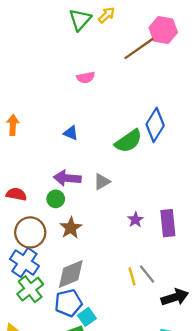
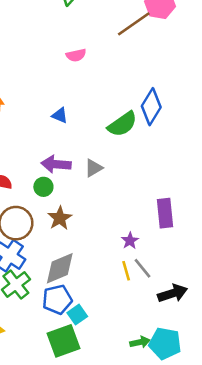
purple star: (135, 220) -> (130, 241), moved

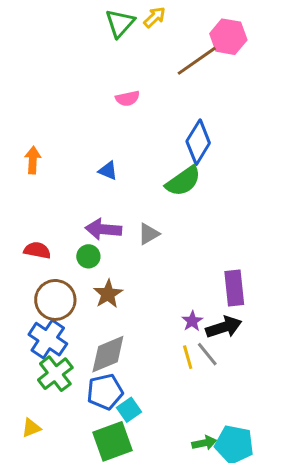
blue diamond: (151, 107) -> (198, 142), moved
black arrow: (173, 293) -> (224, 327), moved

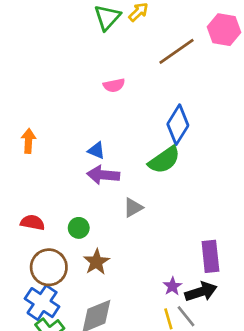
pink hexagon: (228, 37) -> (224, 30), moved
purple arrow: (103, 229) -> (103, 175), moved

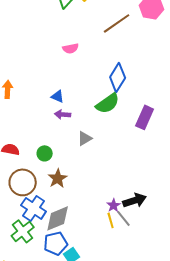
purple arrow: (103, 175) -> (63, 114), size x0.7
purple rectangle: (210, 256) -> (145, 117), moved, turned 30
purple star: (172, 286) -> (114, 205), moved
blue cross: (42, 303) -> (34, 208), moved

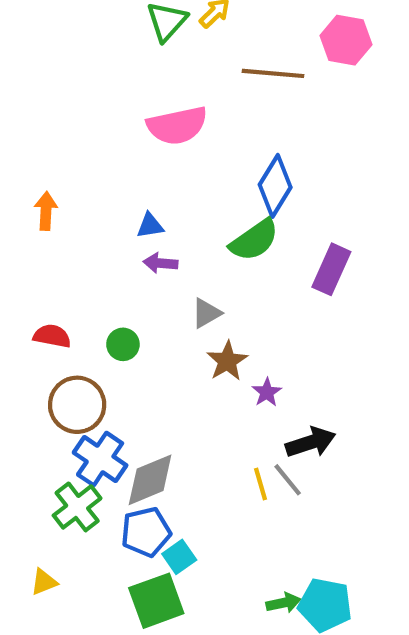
brown line: (117, 23) -> (273, 73), turned 40
pink semicircle: (71, 48) -> (177, 126), size x1.8
blue triangle: (58, 96) -> (150, 226), turned -32
brown star: (58, 178) -> (227, 361), moved
purple star: (114, 205) -> (267, 392), moved

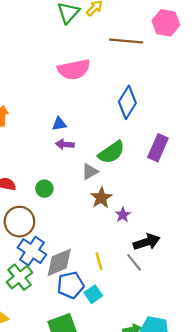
green semicircle: (254, 240) -> (111, 152), moved
yellow line: (261, 484) -> (99, 261), moved
blue pentagon: (146, 532) -> (71, 285), moved
cyan square: (179, 557) -> (93, 294), moved

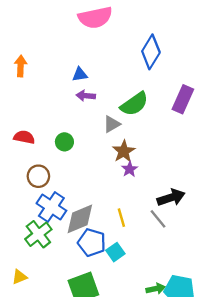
purple star: (123, 215) -> (130, 169), moved
brown circle: (19, 222) -> (38, 176), size x0.7
blue pentagon: (71, 285) -> (92, 243), turned 30

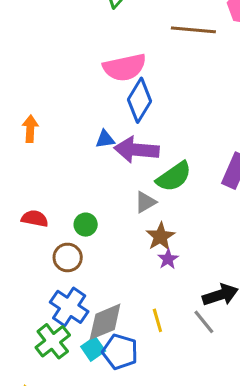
blue diamond: (151, 52) -> (139, 100), moved
purple arrow: (86, 96) -> (136, 150), moved, size x1.8
brown circle: (38, 176) -> (68, 257), moved
cyan square: (115, 252) -> (93, 349), moved

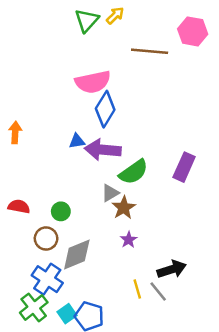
brown star: (160, 237) -> (124, 208), moved
yellow line: (157, 320) -> (137, 289), moved
gray diamond: (105, 322) -> (77, 255), moved

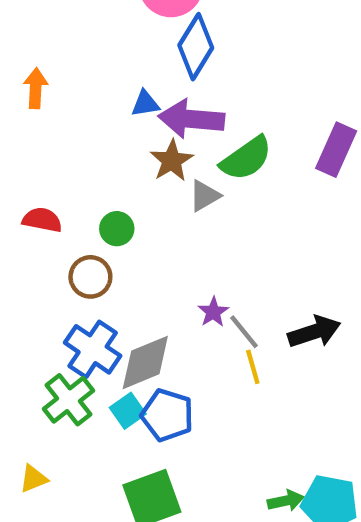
brown star: (124, 208) -> (172, 161), moved
purple star: (129, 240) -> (213, 312), moved
gray diamond: (77, 255) -> (145, 362), moved
gray line: (158, 291) -> (244, 332), moved

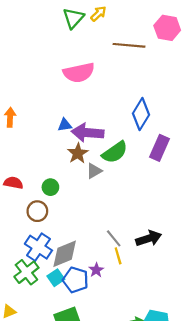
blue diamond: (196, 47) -> (141, 114), moved
purple star: (213, 312) -> (96, 270), moved

